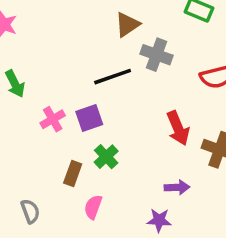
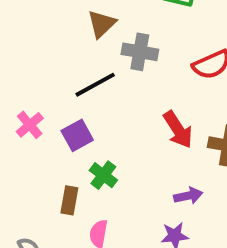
pink cross: (53, 119) -> (30, 125), moved

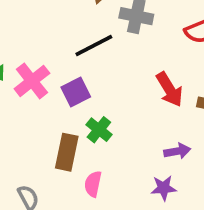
pink cross: (30, 125) -> (32, 81), size x1.4
brown rectangle: (69, 200) -> (67, 152), size x1.4

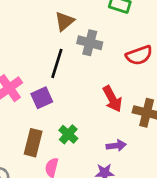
black line: (94, 45) -> (57, 63), turned -48
green cross: (99, 130) -> (68, 134), moved

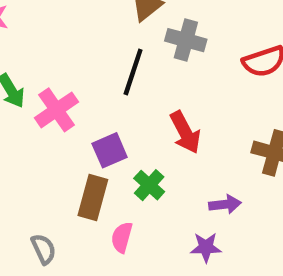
purple square: (42, 98) -> (110, 150), moved
red arrow: (112, 99) -> (185, 132), moved

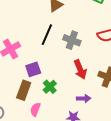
gray cross: (186, 40) -> (72, 40), moved
red arrow: (185, 132) -> (80, 69), moved

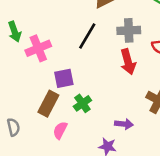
gray cross: (72, 40) -> (129, 30), moved, turned -30
red arrow: (80, 69) -> (128, 62), moved

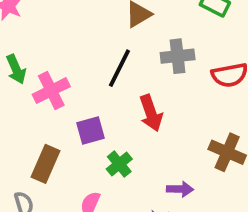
red arrow: (128, 62) -> (151, 113), moved
brown rectangle: (48, 104) -> (45, 164), moved

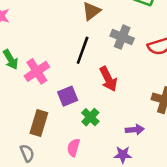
gray cross: (178, 56) -> (122, 37), turned 35

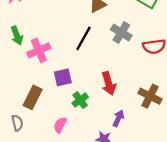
red arrow: (108, 79) -> (109, 83), moved
purple arrow: (135, 130) -> (118, 118), turned -70

